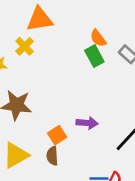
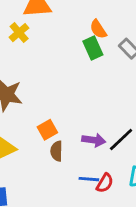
purple arrow: (87, 123) -> (94, 140), moved
brown semicircle: (52, 156) -> (57, 151), moved

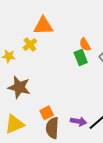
brown semicircle: (57, 151) -> (52, 128), size x1.5

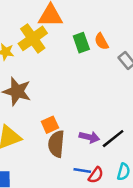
yellow cross: (30, 45) -> (33, 38), size x1.6
green rectangle: (81, 57) -> (81, 43), moved

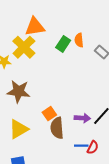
orange semicircle: (101, 41) -> (79, 40), turned 32
green rectangle: (81, 43) -> (63, 44), turned 63

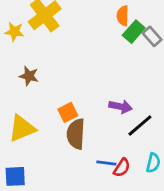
green rectangle: (63, 44) -> (134, 32), moved
brown star: (19, 91) -> (29, 76), size x0.6
purple arrow: (82, 118) -> (121, 107), moved

